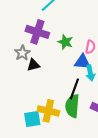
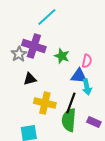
gray star: (22, 53) -> (19, 54), moved
yellow cross: (48, 111) -> (45, 103), moved

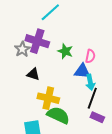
black triangle: (30, 79) -> (33, 74), turned 32
black line: (71, 103) -> (92, 98), moved
green semicircle: (69, 120) -> (58, 115), moved, turned 110

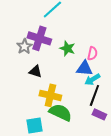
cyan arrow: (90, 82) -> (92, 79), turned 70

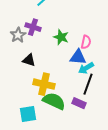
purple cross: (39, 38) -> (33, 27), size x0.7
purple rectangle: (99, 114) -> (79, 103), moved

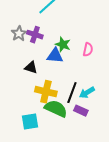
gray star: (18, 35) -> (19, 34), moved
blue triangle: (78, 57) -> (55, 56), moved
cyan arrow: (86, 68) -> (87, 93), moved
black line: (88, 84) -> (72, 93), moved

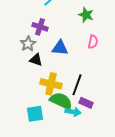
gray star: (19, 34) -> (28, 44), moved
green star: (63, 45) -> (86, 15), moved
cyan arrow: (87, 93) -> (73, 112), moved, turned -140

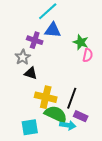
green star: (86, 15) -> (81, 42), moved
blue triangle: (60, 48) -> (53, 30), moved

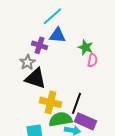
black triangle: (31, 73) -> (36, 78), size x1.6
green semicircle: (56, 114) -> (60, 119), turned -35
purple rectangle: (81, 116) -> (86, 121), size x1.5

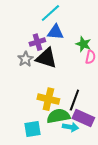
purple cross: (40, 45) -> (37, 42), turned -35
black triangle: (36, 78) -> (46, 58), moved

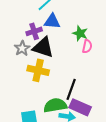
yellow cross: (48, 99) -> (38, 70), moved

